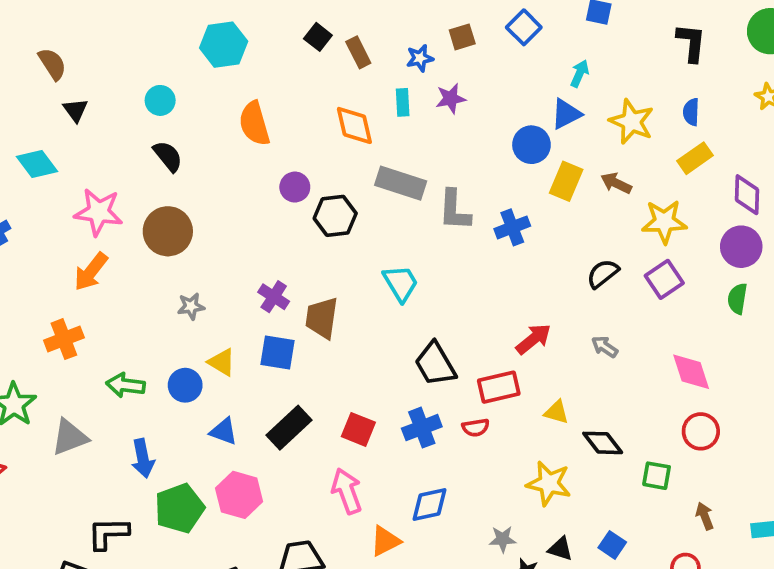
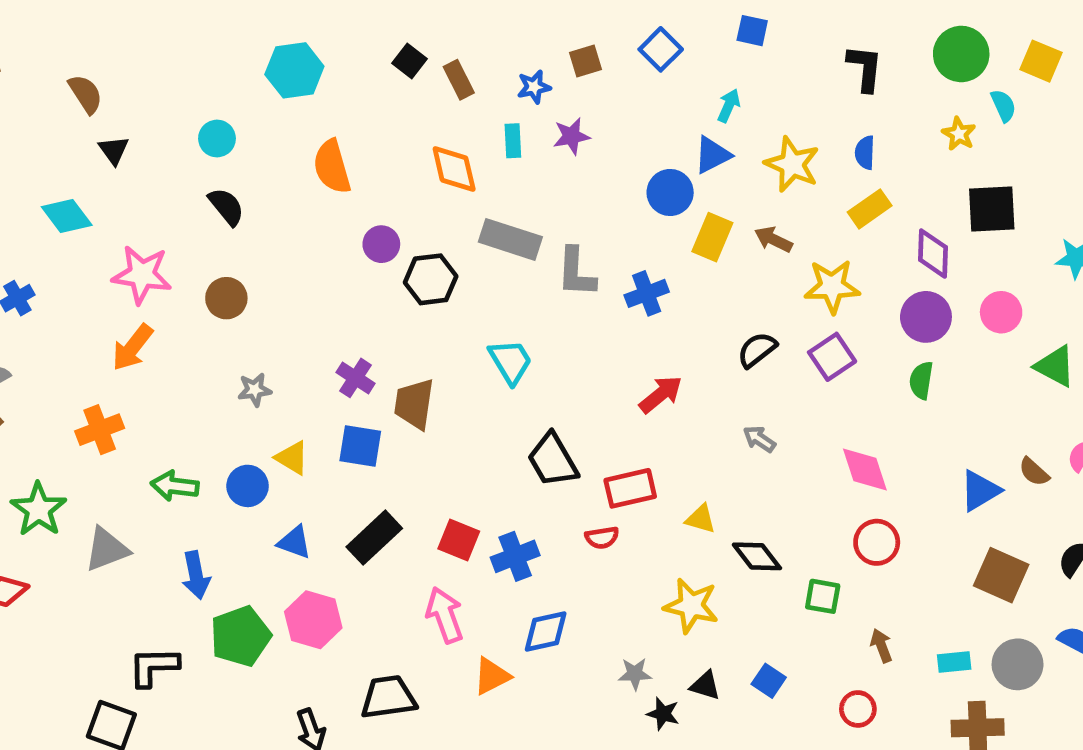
brown circle: (168, 231) -> (226, 298), size x0.7
red arrow: (533, 339) -> (661, 394), moved
blue cross: (422, 428) -> (515, 556), moved

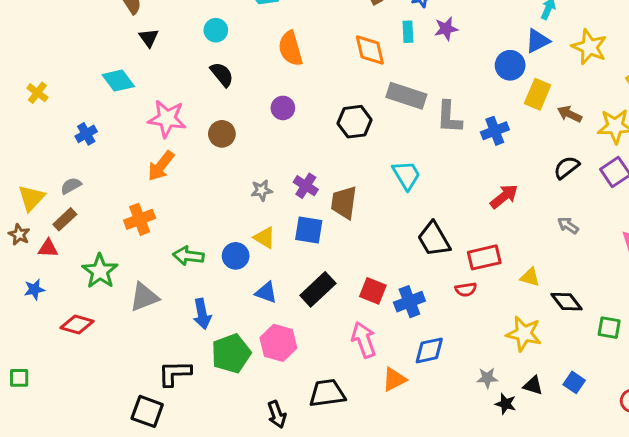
brown arrow: (773, 239) -> (570, 114), moved
purple circle: (381, 244) -> (283, 108), moved
gray star: (255, 390) -> (262, 190), moved

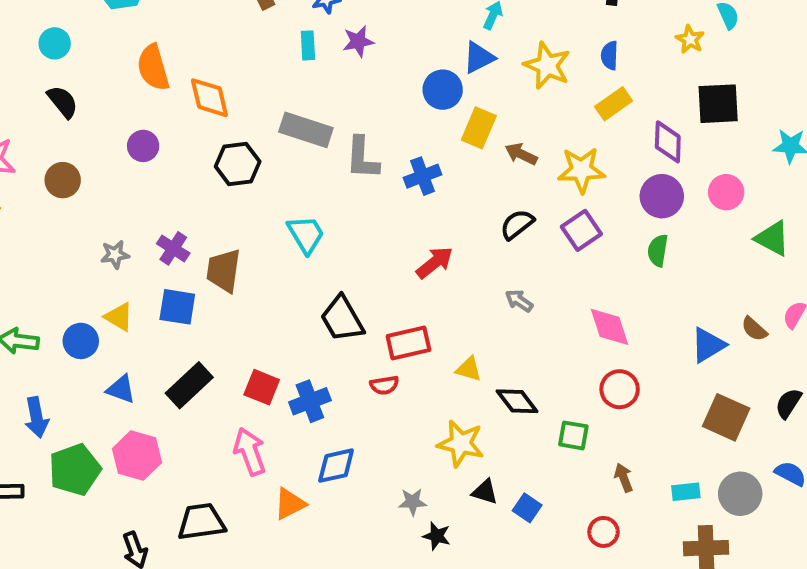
orange diamond: (370, 50) -> (209, 98), moved
black triangle: (533, 385) -> (485, 492), moved

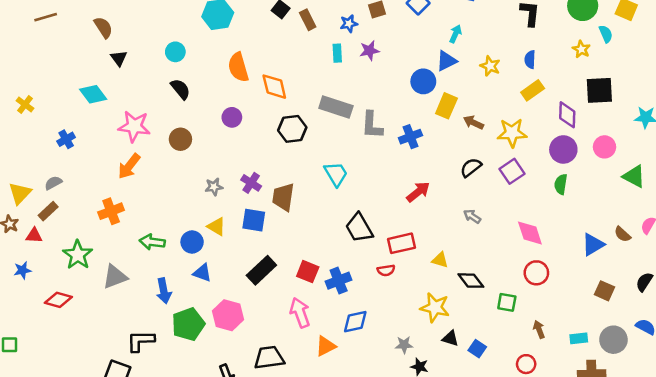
yellow star: (547, 66) -> (490, 66), size x0.7
blue triangle: (121, 389) -> (202, 273), moved
brown square: (726, 417) -> (604, 291), size x0.7

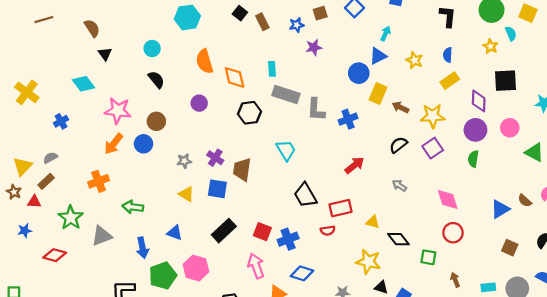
cyan rectangle: (337, 53) -> (272, 69), moved
yellow cross: (25, 105) -> (27, 92), size x1.6
blue circle: (192, 242) -> (144, 144), moved
blue diamond: (355, 322) -> (302, 273), turned 30

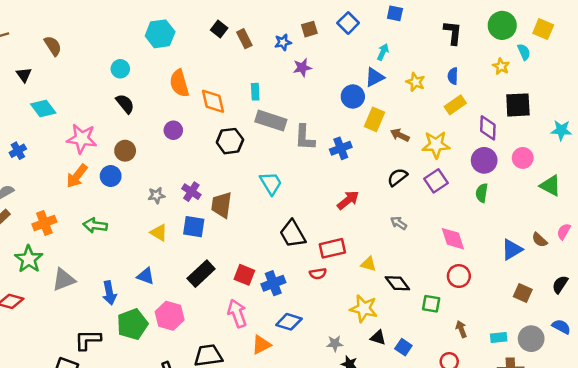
black triangle: (105, 54) -> (24, 75), moved
orange cross: (99, 181) -> (44, 223), moved
green arrow: (133, 207) -> (95, 225), moved

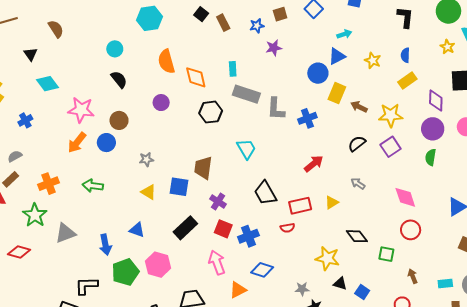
cyan arrow: (383, 52) -> (344, 34), turned 48
purple cross: (191, 192) -> (218, 201), moved
yellow triangle: (368, 264) -> (332, 203), moved, turned -48

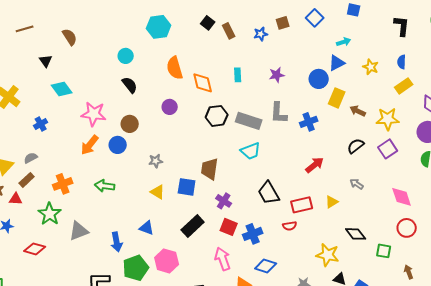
purple star: (274, 48) -> (277, 75), moved
gray rectangle: (246, 94) -> (249, 121), moved
cyan trapezoid: (246, 149) -> (251, 151), turned 100

